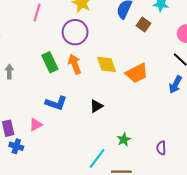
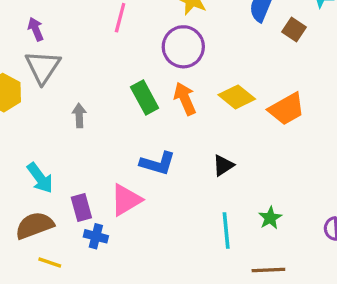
yellow diamond: (107, 64) -> (237, 97), turned -30
pink triangle: (36, 125) -> (126, 200), size x1.5
cyan line: (97, 158) -> (226, 230), moved, turned -40

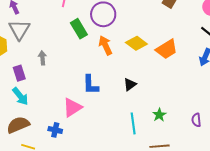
green rectangle: (145, 97) -> (79, 29), moved
blue L-shape: (158, 163) -> (91, 85), turned 75
purple rectangle: (81, 208) -> (19, 73), moved

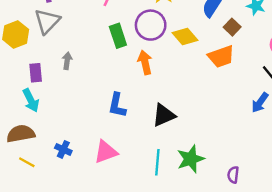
yellow diamond: (136, 43) -> (185, 36), moved
orange trapezoid: (167, 49) -> (221, 57), moved
black triangle: (130, 84) -> (164, 115), size x1.5
pink triangle: (72, 107) -> (106, 152), moved
green star: (159, 115) -> (191, 159), size x1.6

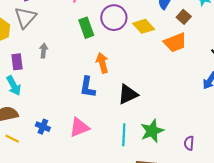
orange arrow: (145, 62) -> (102, 63), moved

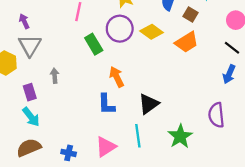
cyan line: (124, 135) -> (138, 136), moved
purple semicircle: (189, 143) -> (216, 115), moved, size x1.6

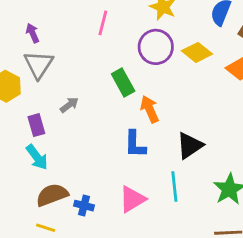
green rectangle: (94, 44) -> (123, 83), moved
gray arrow: (55, 76) -> (69, 105), turned 56
brown semicircle: (29, 148) -> (52, 195), moved

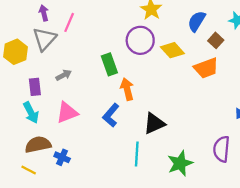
pink line: (103, 23) -> (69, 22), moved
blue L-shape: (135, 144) -> (111, 115), turned 30
pink triangle: (132, 199) -> (67, 113), moved

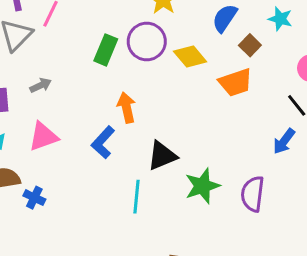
green rectangle: (109, 64) -> (106, 50), moved, turned 40
green star: (180, 163) -> (202, 186), moved

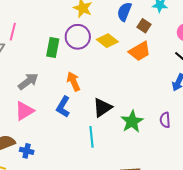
gray arrow: (41, 85) -> (28, 81), moved, size x1.5
purple semicircle: (253, 194) -> (165, 120), size x0.7

